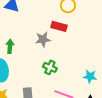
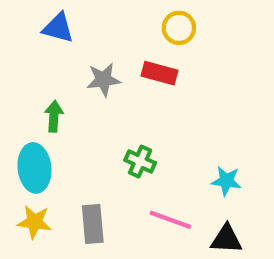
gray star: (43, 39) -> (103, 80), moved

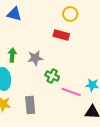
gray star: (103, 80) -> (35, 58), moved
pink line: (170, 220) -> (71, 92), moved

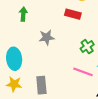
green arrow: (12, 55) -> (23, 14), moved
green cross: (52, 76) -> (87, 47), moved, turned 32

